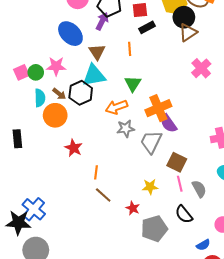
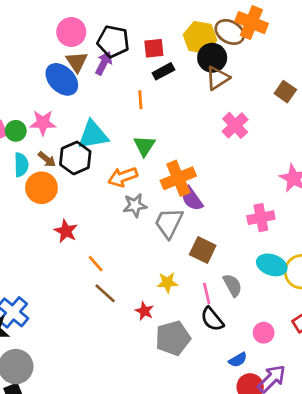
brown triangle: (97, 52) -> (77, 62), moved
orange line: (96, 172) -> (96, 264), turned -48
pink line: (180, 184) -> (207, 293), moved

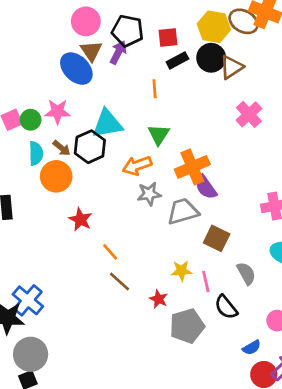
black circle: (212, 58) -> (211, 58), moved
gray trapezoid: (169, 223) -> (183, 211), turned 48
pink line: (207, 293) -> (206, 281), moved

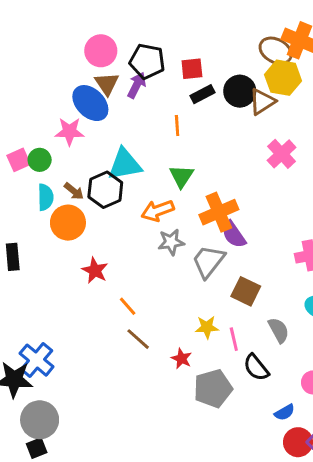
yellow hexagon: (214, 27) -> (283, 78), moved
pink star: (58, 112) -> (69, 131), moved
gray trapezoid: (183, 211) -> (208, 261), turned -36

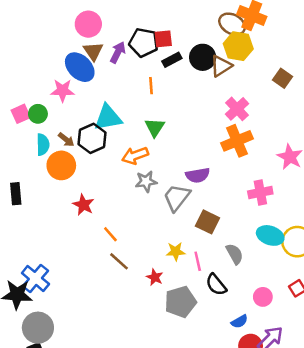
black pentagon: (147, 61) -> (144, 43), moved
orange cross: (219, 212) -> (237, 141), moved
purple semicircle: (234, 235) -> (198, 175), turned -65

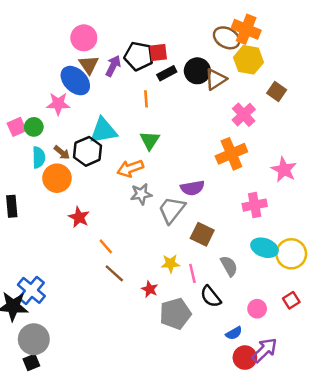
yellow hexagon: (238, 46) -> (249, 60), moved
pink cross: (237, 109) -> (244, 115), moved

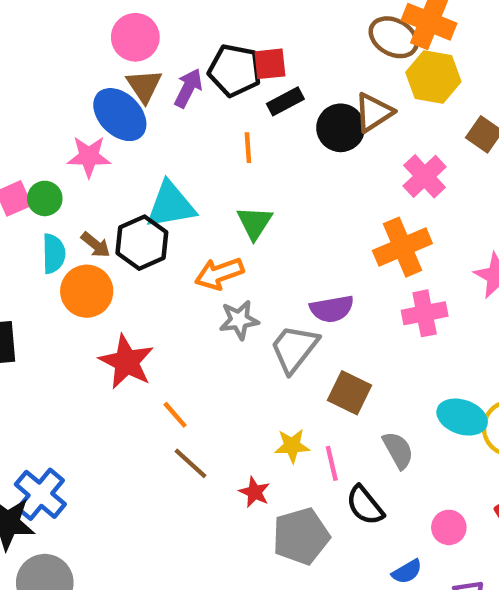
black circle: (197, 71) -> (341, 128), moved
pink cross: (255, 205) -> (425, 313), moved
red star: (79, 217) -> (126, 362), size x1.4

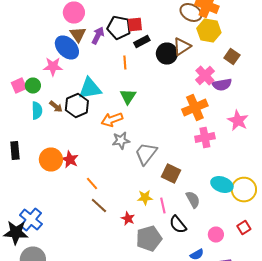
orange circle: (87, 291) -> (51, 160), moved
purple semicircle: (332, 309) -> (222, 84), moved
red star: (126, 362) -> (70, 160), size x0.7

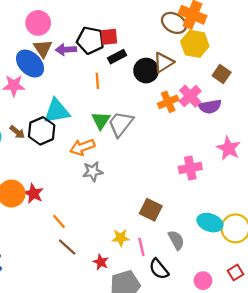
purple arrow: (98, 36) -> (66, 50), turned -120
orange cross: (195, 108) -> (168, 102), moved, size x0.7
gray trapezoid: (146, 154) -> (121, 124), moved

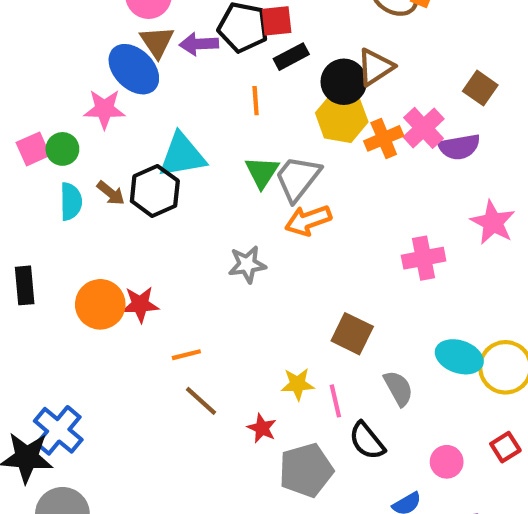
yellow hexagon: (195, 44) -> (342, 117), moved
orange arrow: (82, 147) -> (308, 220), moved
red star: (34, 194) -> (140, 304), turned -30
orange line: (59, 221) -> (186, 355), turned -63

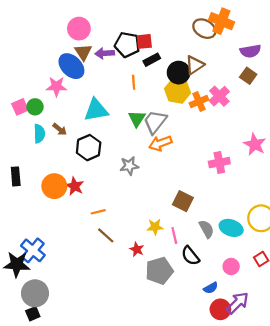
purple semicircle: (459, 147) -> (250, 51), moved
black hexagon: (155, 191) -> (89, 148), moved
red star: (140, 304) -> (75, 186), turned 30
cyan ellipse: (459, 357) -> (231, 228), moved

